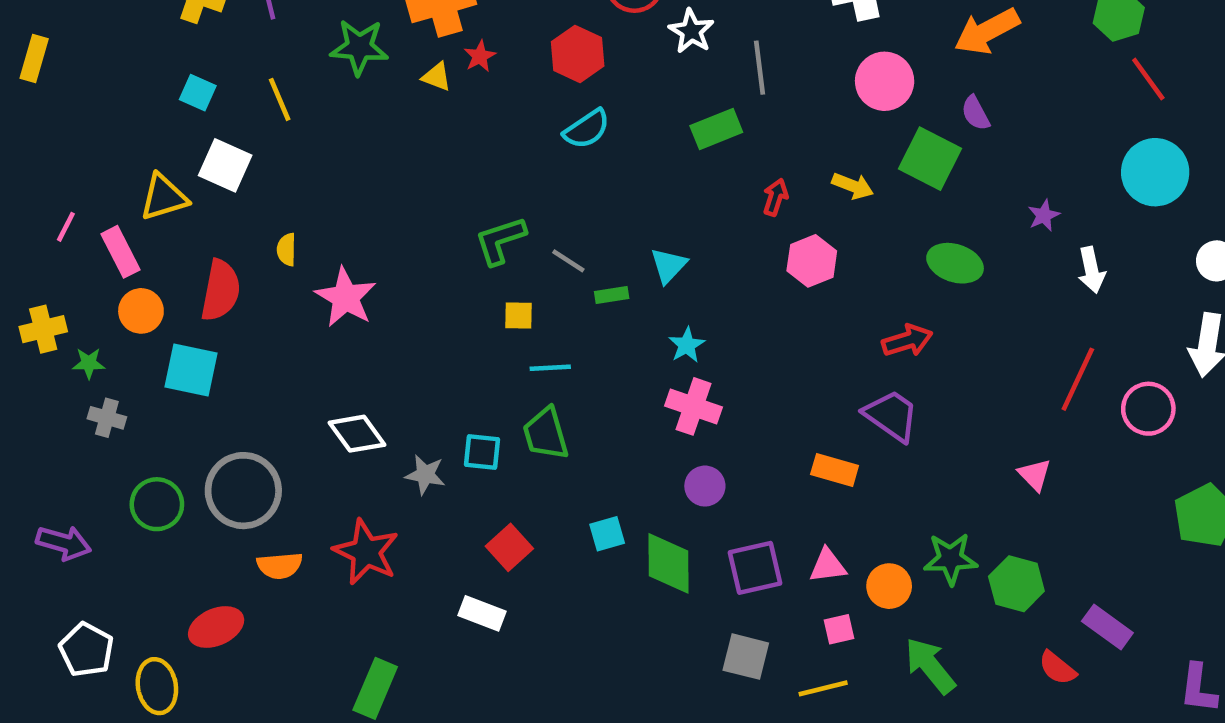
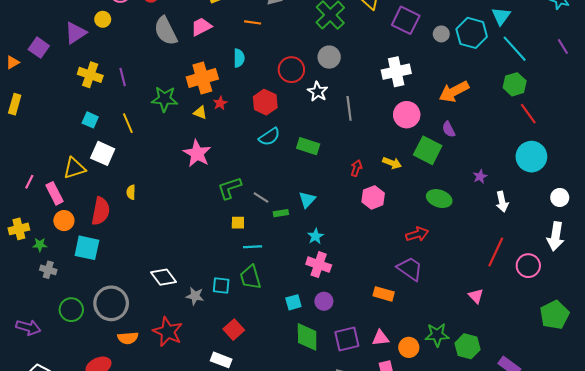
green rectangle: (716, 129) -> (308, 146), moved, turned 40
pink star: (346, 297) -> (197, 153), moved
cyan square: (607, 534) -> (293, 302), moved

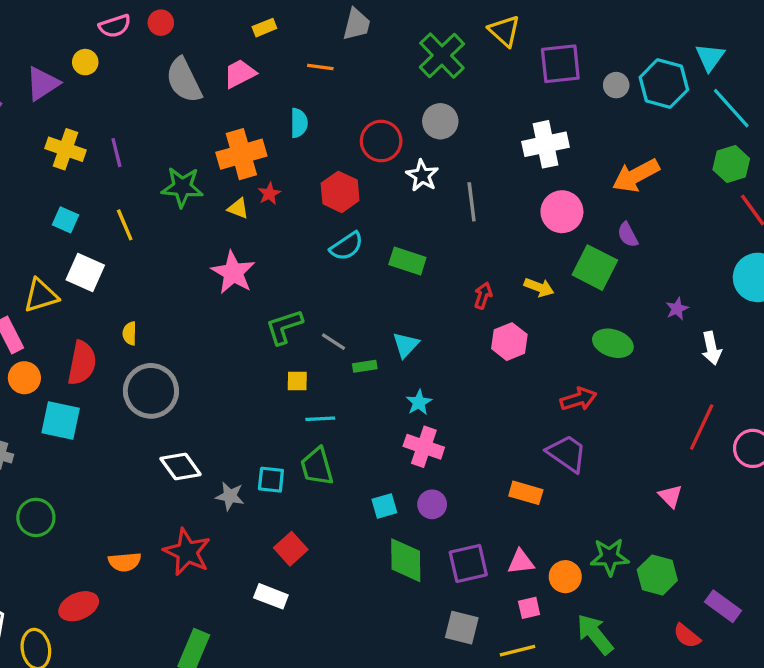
purple square: (406, 20) -> (560, 64), turned -32
gray circle: (111, 303) -> (151, 391), moved

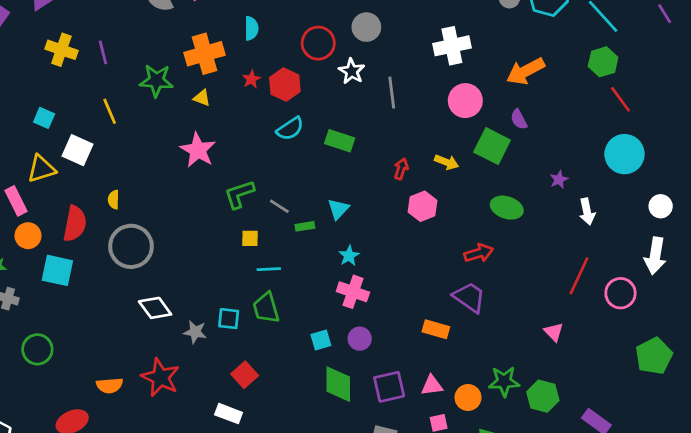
red star: (269, 194) -> (251, 79), moved
cyan square: (65, 220) -> (44, 118), moved

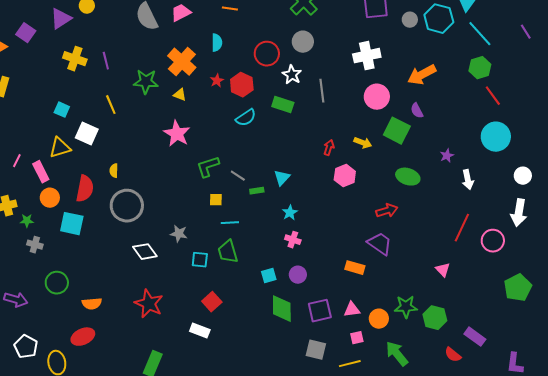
orange cross: (205, 54) -> (182, 62), turned -32
green rectangle: (340, 141) -> (283, 105), moved
pink cross: (353, 292) -> (293, 240), size x0.7
gray star: (195, 332) -> (179, 234), moved
orange semicircle: (110, 385) -> (92, 304), moved

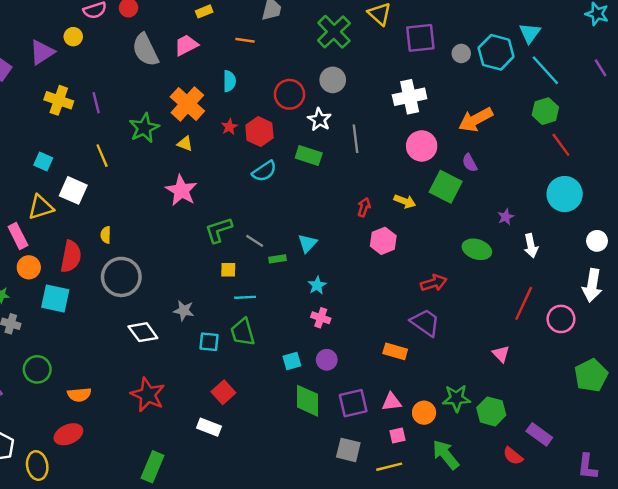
green star: (146, 82) -> (144, 128), turned -30
green ellipse: (408, 177) -> (477, 249), moved

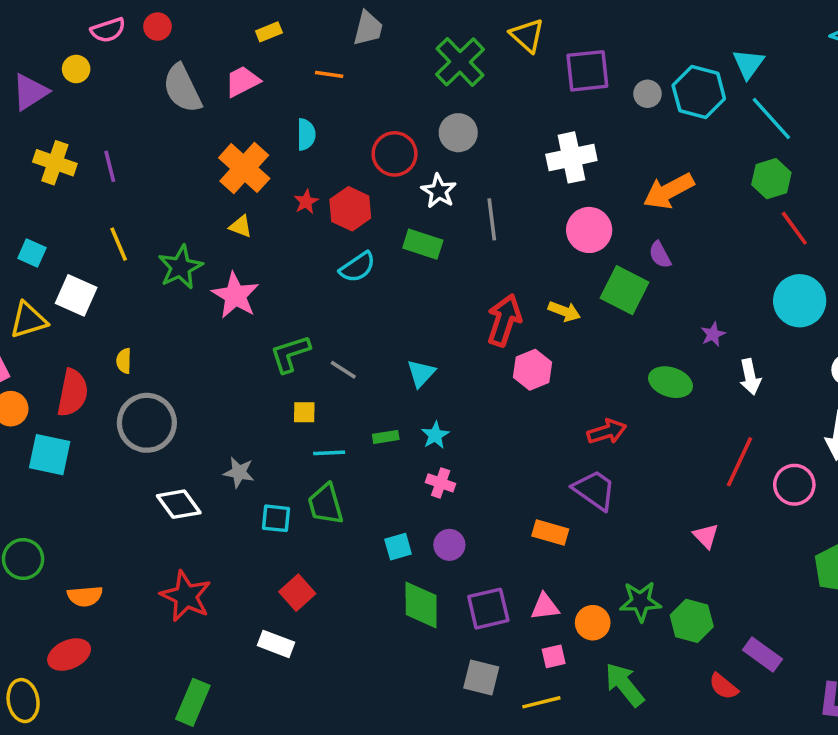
green star: (144, 128) -> (180, 267), moved
red arrow: (364, 207) -> (504, 320), size x1.8
green rectangle: (277, 259) -> (386, 437), moved

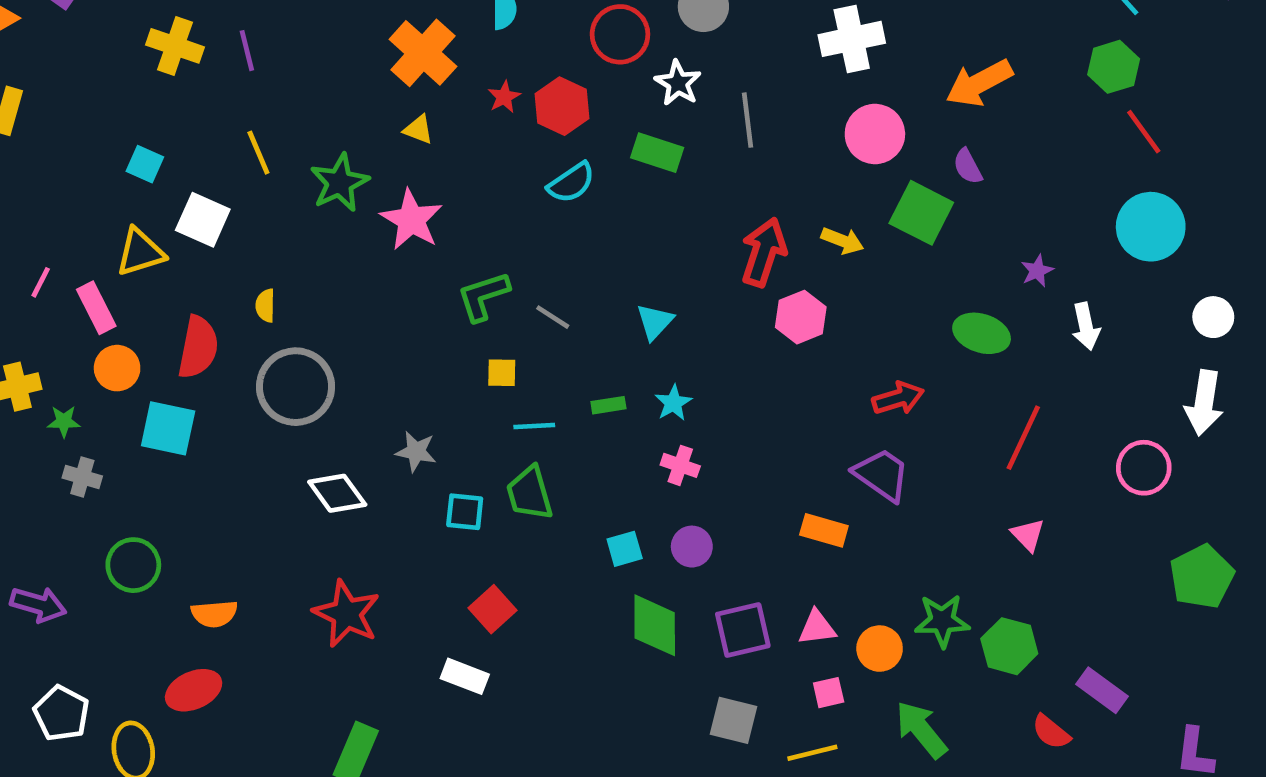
red line: (739, 462) -> (1023, 438), moved

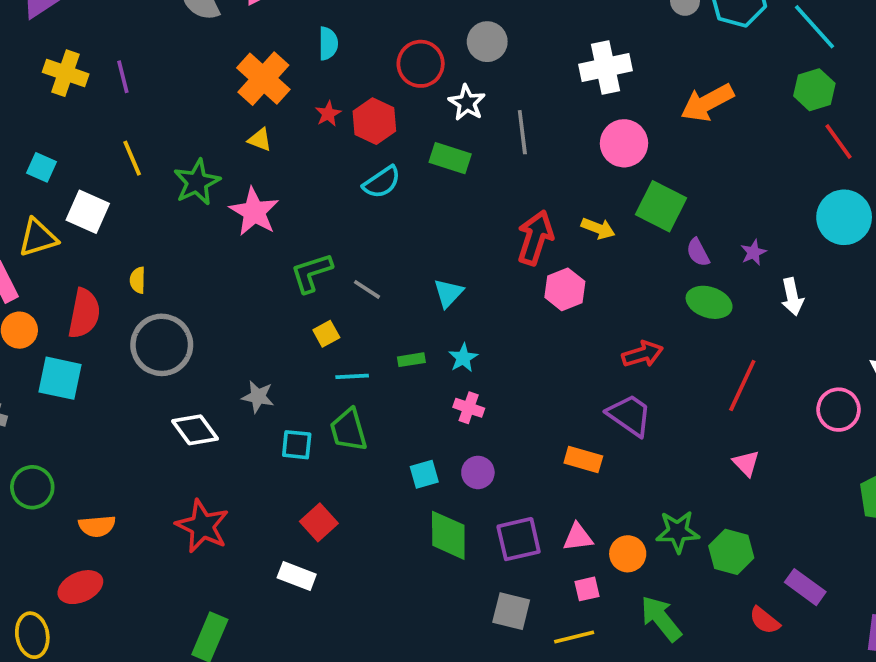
purple semicircle: (968, 166) -> (698, 252), moved
yellow square: (502, 373) -> (326, 334), turned -30

